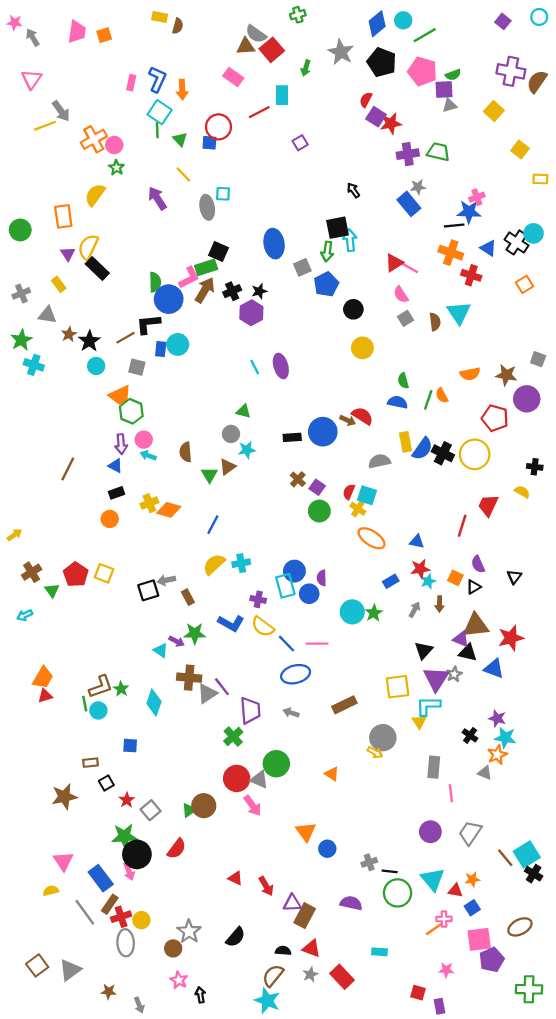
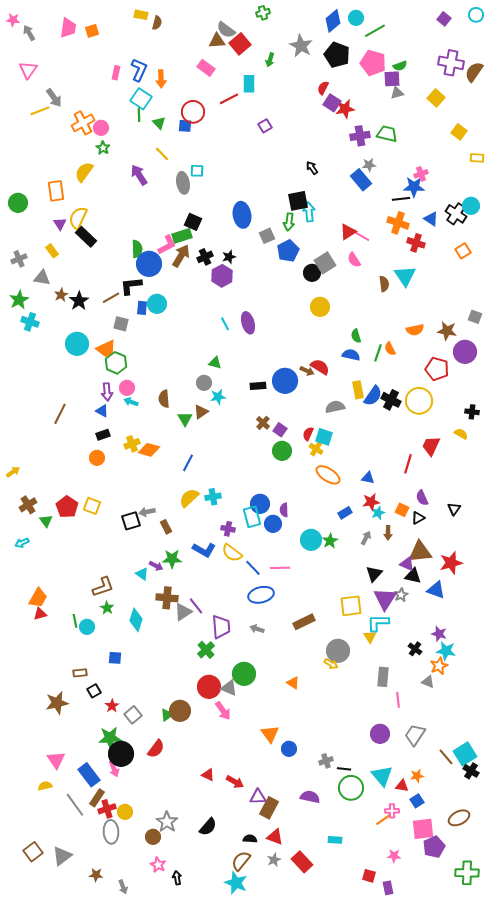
gray square: (405, 318) -> (325, 263), moved, size x1.5
cyan circle: (96, 366) -> (77, 344), moved, size x1.5
brown L-shape: (101, 687) -> (103, 587), moved
red arrow: (266, 886) -> (235, 782), turned -30

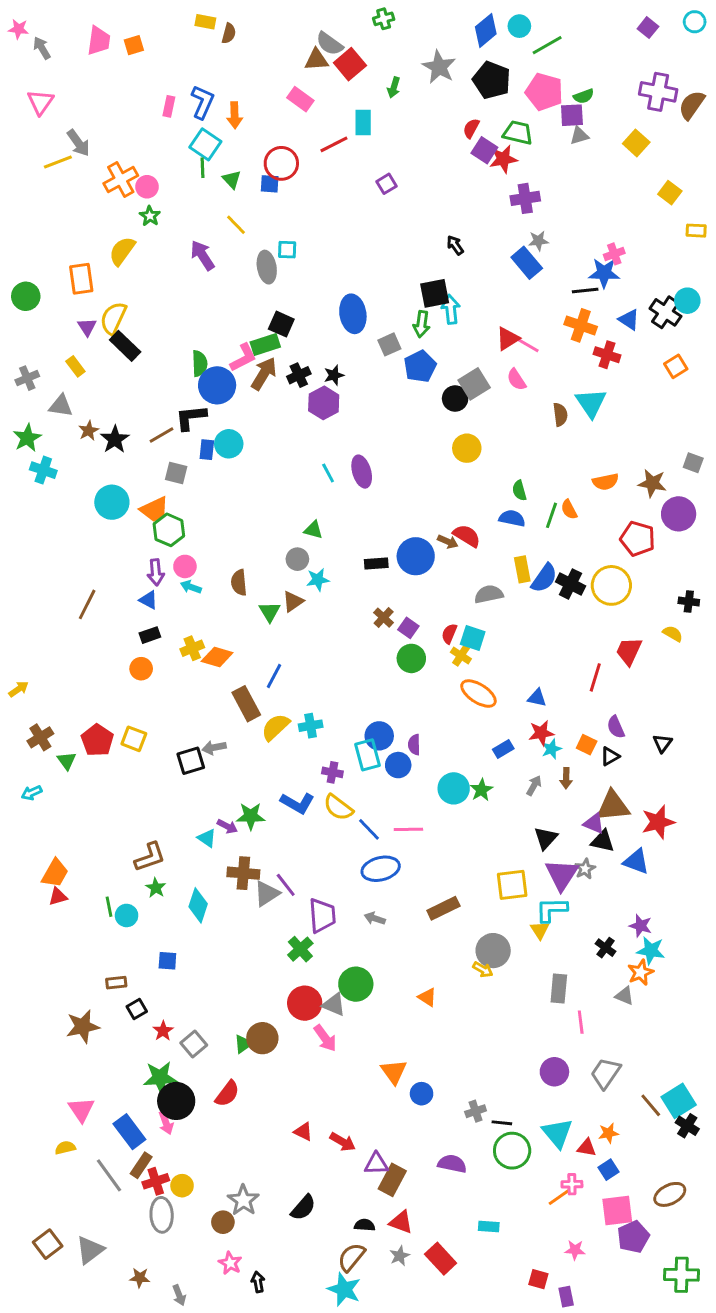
green trapezoid: (387, 134) -> (518, 133), moved
brown rectangle: (166, 527) -> (246, 704), moved, size x1.6

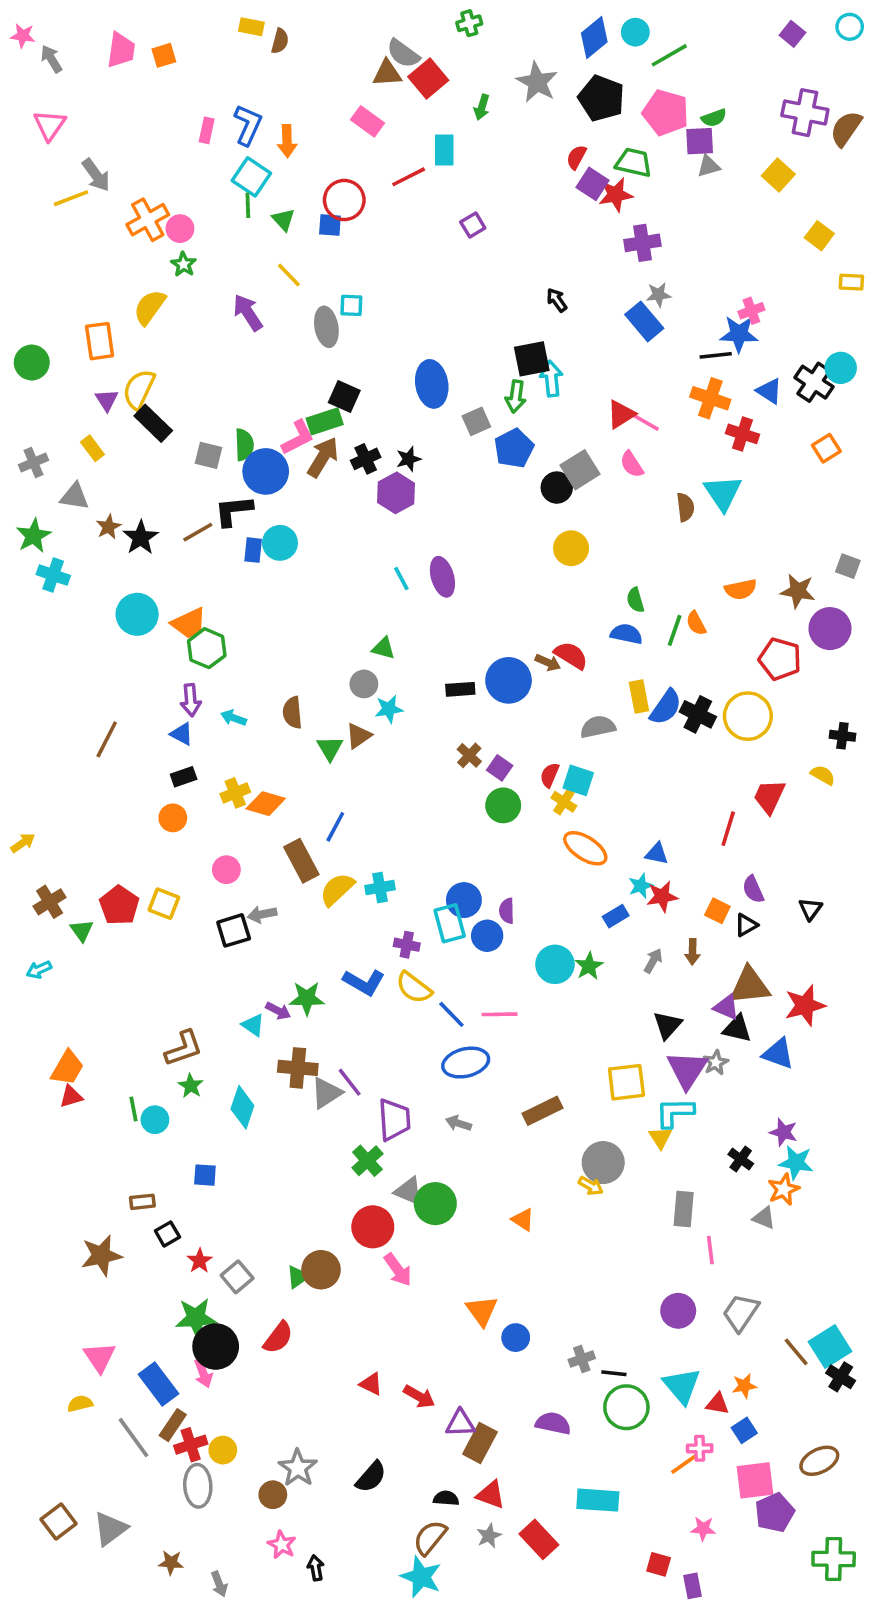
gray square: (176, 473) -> (209, 455), moved
pink circle: (185, 566) -> (226, 870), moved
cyan star: (552, 749) -> (641, 886), moved
gray triangle: (334, 1005) -> (409, 1191), moved
cyan rectangle: (489, 1227) -> (598, 1500), size x1.6

